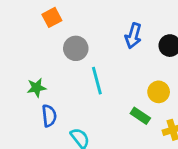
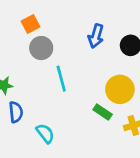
orange square: (52, 17) -> (31, 24), moved
yellow circle: (159, 92) -> (120, 89), size x1.4

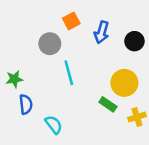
orange square: (31, 24) -> (71, 21), moved

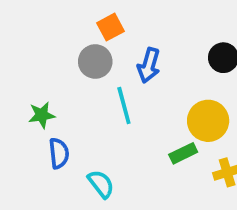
orange square: (71, 21) -> (111, 27), moved
blue arrow: (102, 32) -> (149, 65), moved
green rectangle: (108, 104) -> (183, 153), turned -60

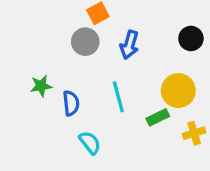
cyan line: (124, 105) -> (118, 97), moved
blue semicircle: (59, 153) -> (71, 103), moved

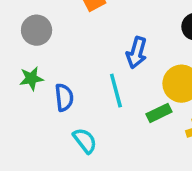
gray circle: (85, 42) -> (37, 30), moved
blue arrow: (129, 45) -> (137, 53), moved

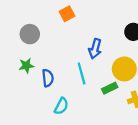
cyan semicircle: (85, 141) -> (61, 106), turned 66

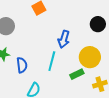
cyan line: (82, 73) -> (52, 61), turned 30

